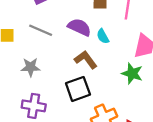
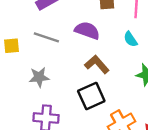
cyan semicircle: (103, 36) -> (131, 39), moved

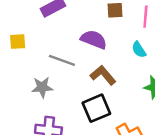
gray line: (46, 37) -> (62, 60), moved
yellow square: (11, 46) -> (18, 42), moved

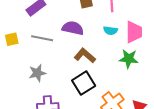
cyan semicircle: (139, 50) -> (110, 31), turned -40
gray line: (62, 60) -> (42, 38), moved

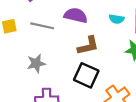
brown L-shape: (85, 56) -> (88, 46), turned 125
black square: (84, 83) -> (86, 75), turned -35

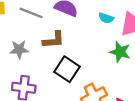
brown L-shape: (88, 46) -> (54, 40), moved

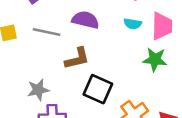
gray star: (19, 49) -> (38, 90), moved

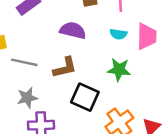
gray line: (47, 32) -> (24, 62), moved
green star: (155, 59) -> (119, 70), moved

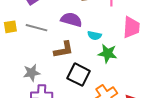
cyan semicircle: (118, 34) -> (94, 36), moved
gray line: (24, 62) -> (36, 28), moved

